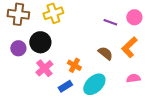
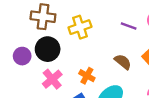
yellow cross: (53, 13) -> (80, 27), moved
brown cross: (18, 14) -> (43, 17), moved

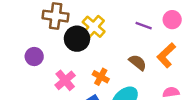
yellow cross: (80, 27) -> (94, 27), turned -30
black circle: (48, 49) -> (77, 39), moved

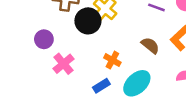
pink cross: (65, 80) -> (63, 64), moved

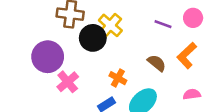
purple circle: (44, 39) -> (48, 57), size x1.6

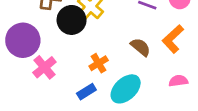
orange cross: (118, 78) -> (99, 63), turned 30

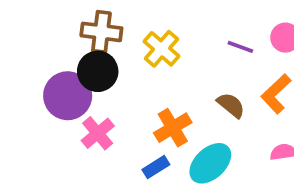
black circle: (72, 20) -> (98, 71), moved
orange cross: (99, 63) -> (173, 128), size x1.4

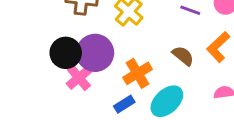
black circle: (98, 71) -> (66, 53), moved
purple circle: (68, 96) -> (95, 53), moved

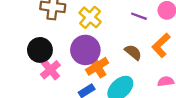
purple circle: (95, 53) -> (85, 50), moved

